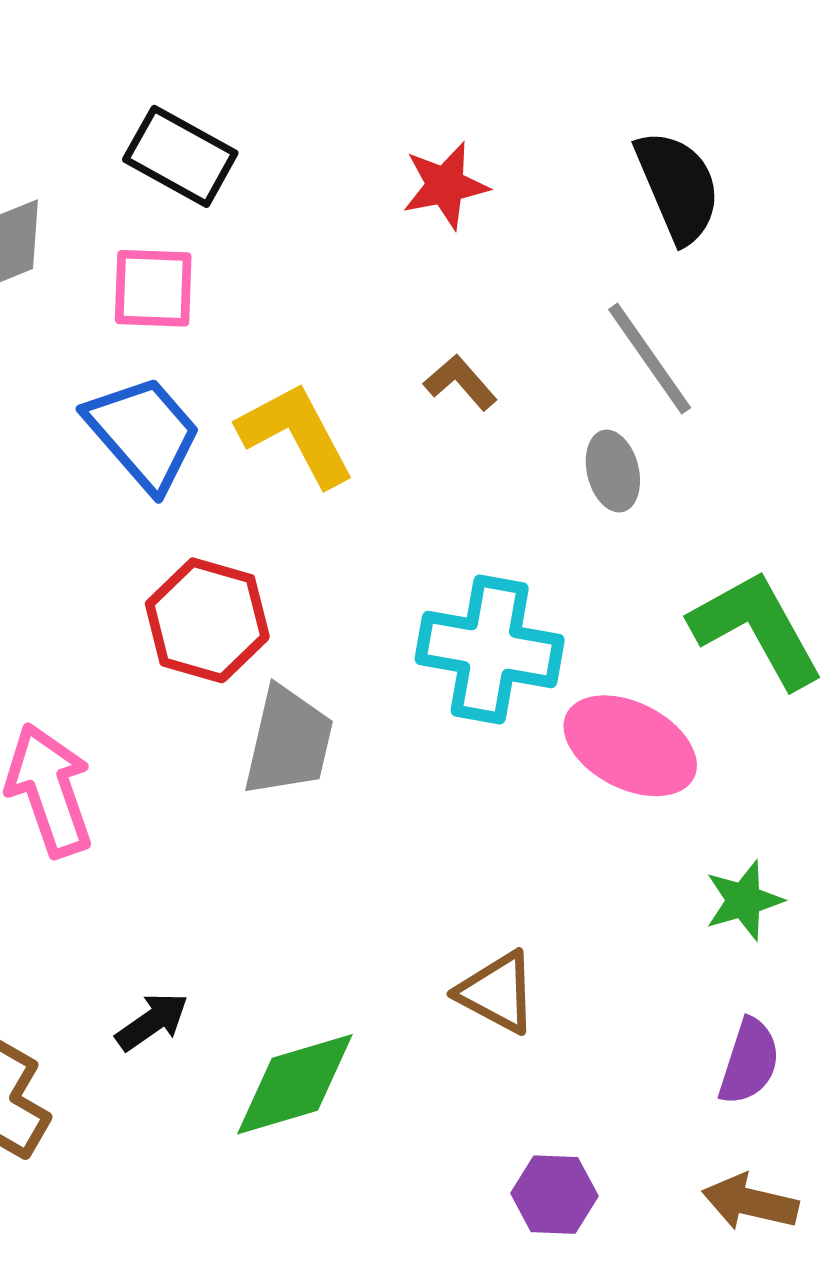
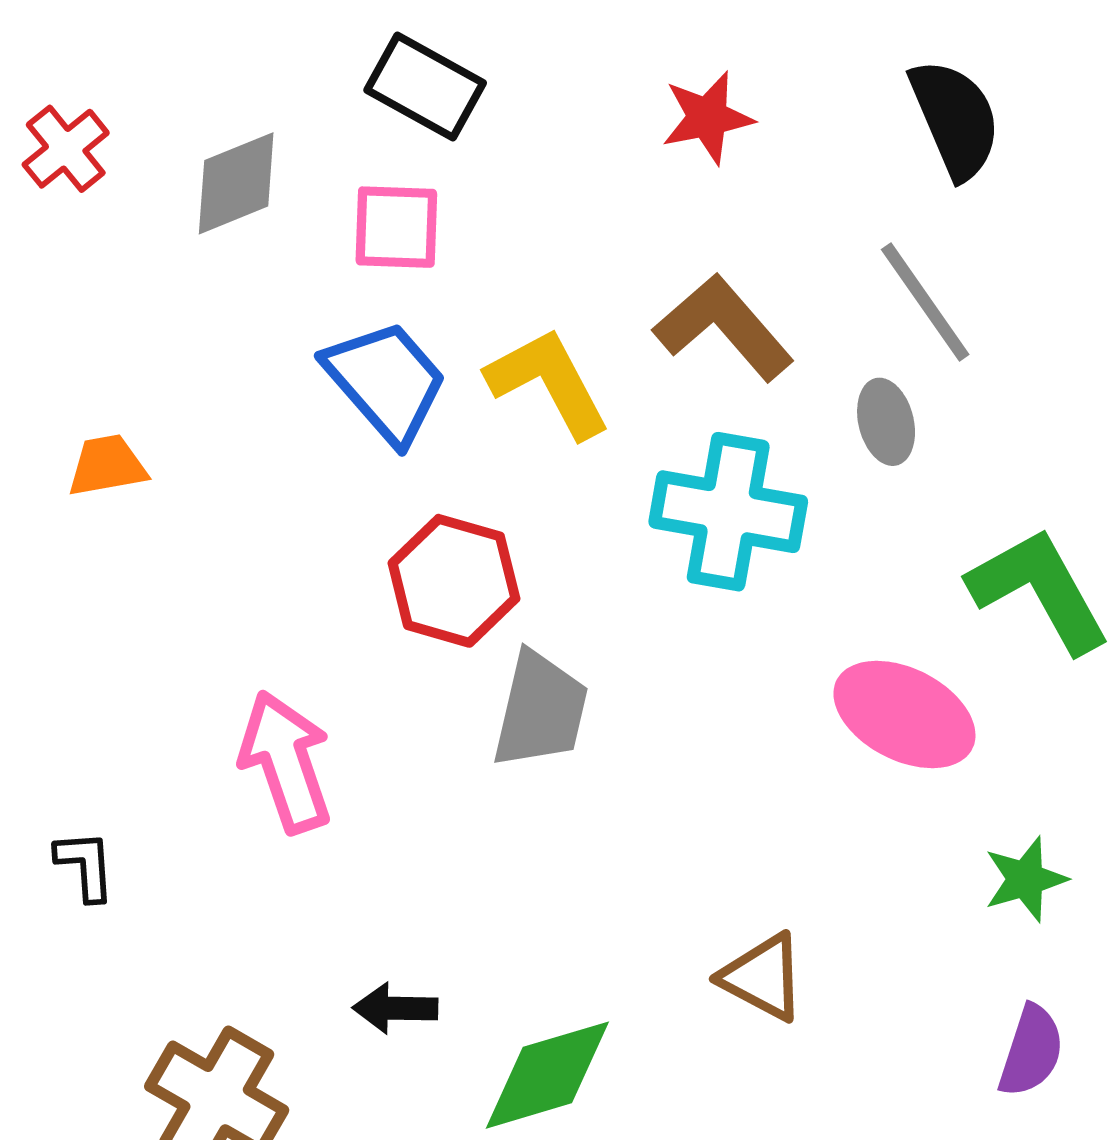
brown L-shape: (460, 382) -> (724, 327), size x1.8
cyan cross: (490, 650) -> (728, 512), moved
black arrow: (152, 1022) -> (395, 1008), turned -144

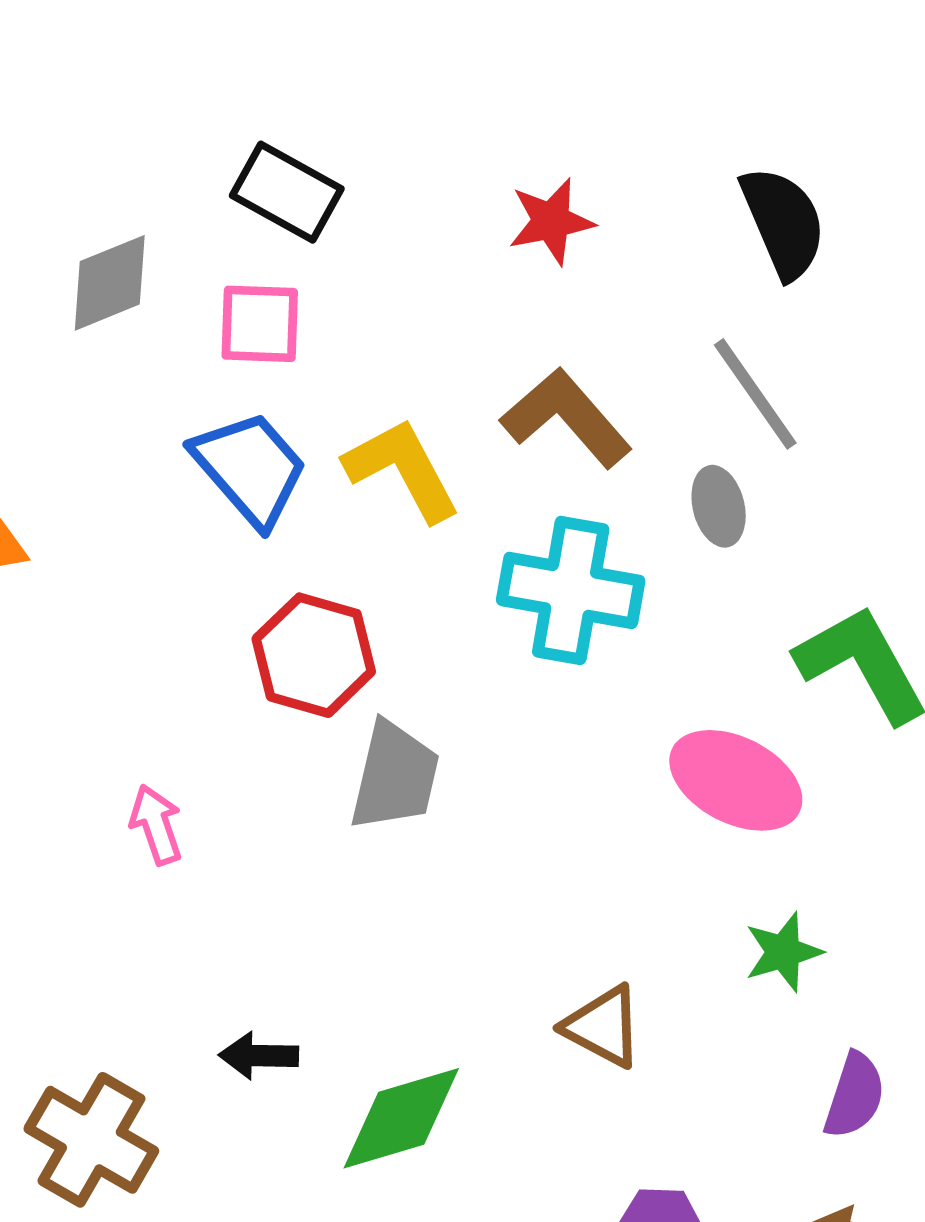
pink arrow: (286, 762) -> (156, 825), size x0.6
green star: (1025, 879) -> (783, 952), moved

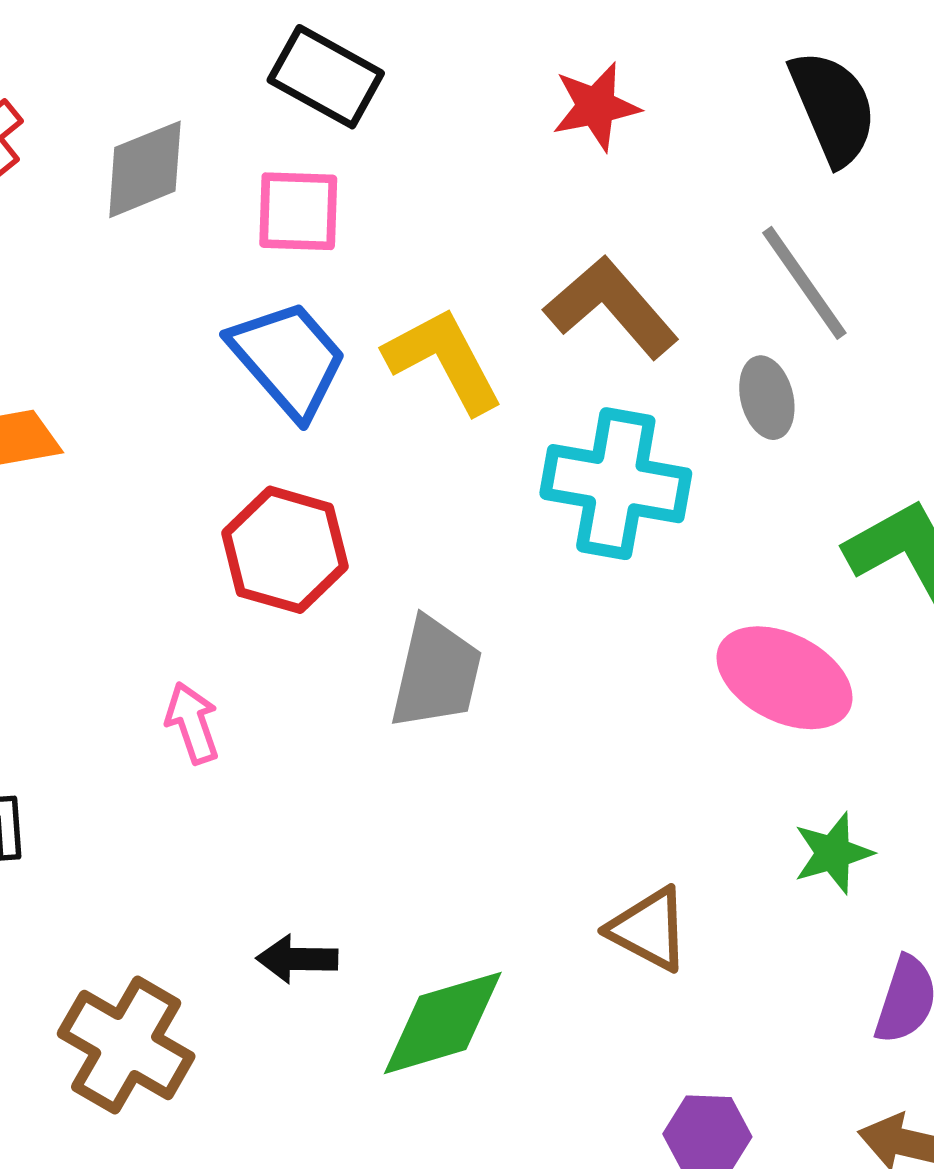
red hexagon: (314, 655) -> (285, 550), moved

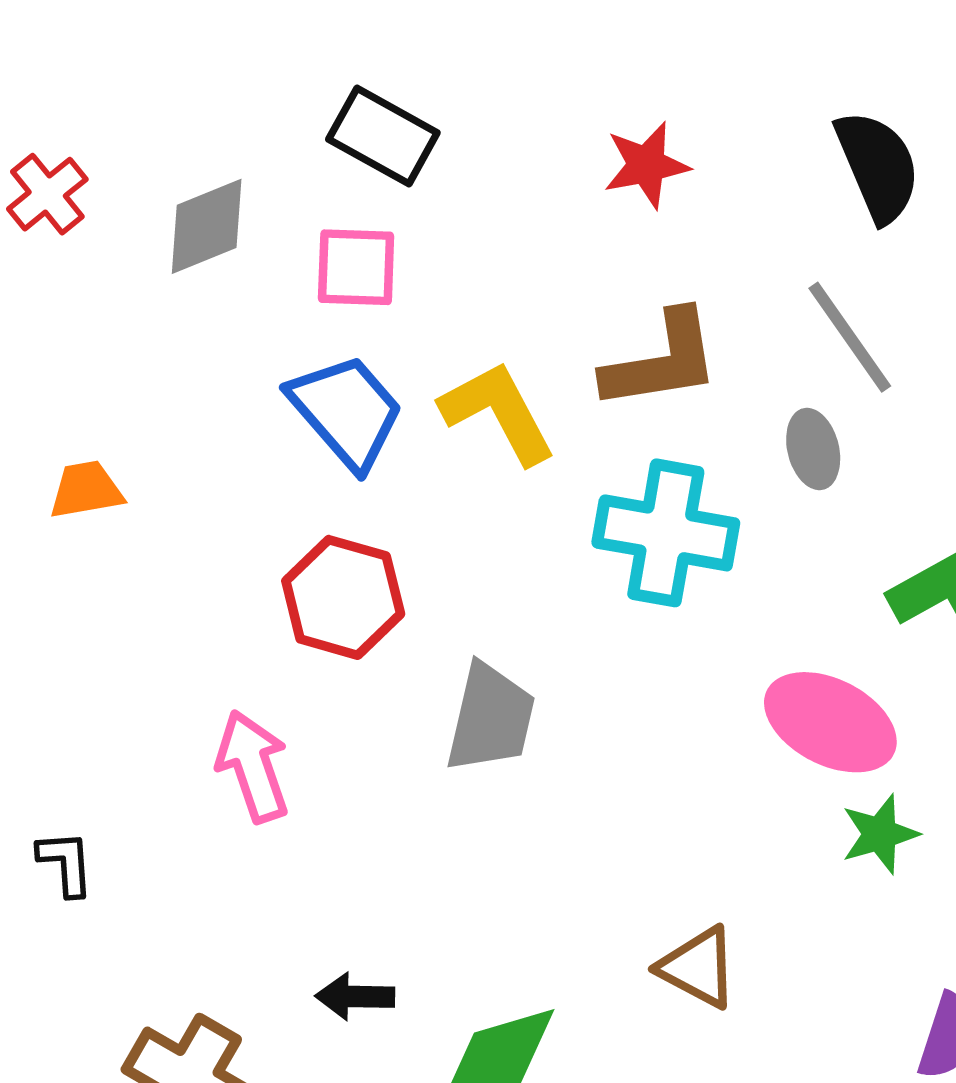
brown L-shape: (611, 307) -> (662, 361), turned 122
pink arrow: (192, 723) -> (253, 766), size x1.4
green star: (833, 853) -> (880, 834), moved

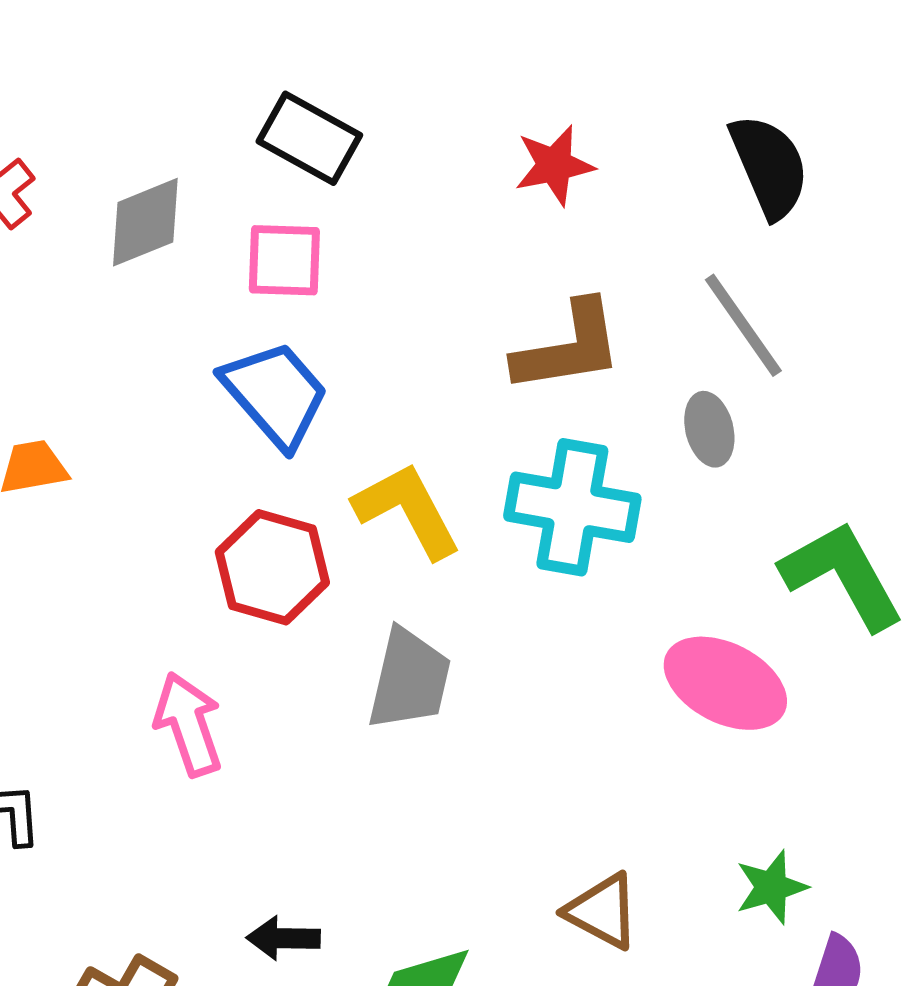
yellow L-shape: (498, 412) -> (407, 510), moved
green star: (880, 834) -> (771, 887), moved

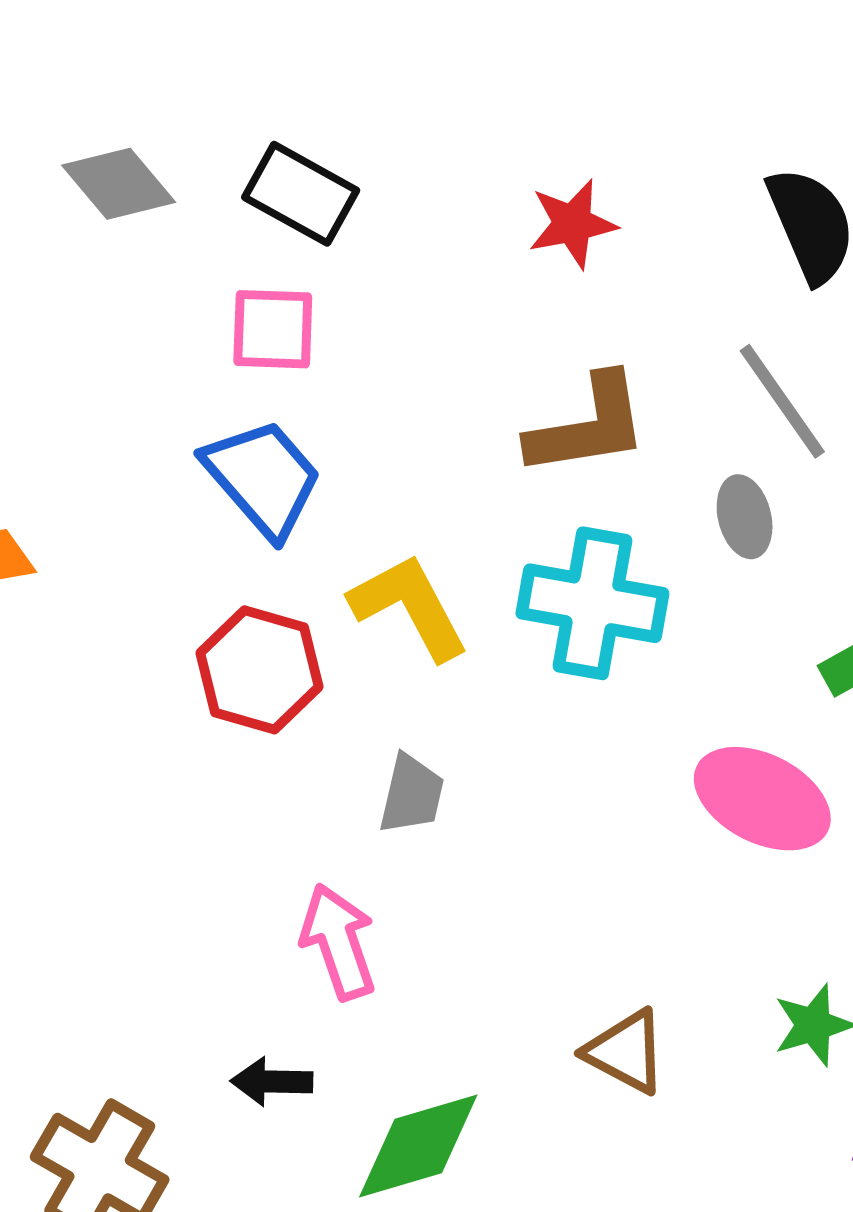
gray diamond: (145, 222) -> (119, 184), moved, turned 72
gray trapezoid: (409, 679) -> (412, 794), size x0.7
pink arrow: (188, 724) -> (338, 942), moved

